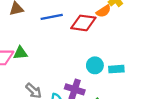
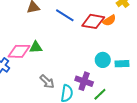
orange semicircle: (104, 11) -> (109, 20), moved
blue line: (52, 17) -> (65, 15), turned 42

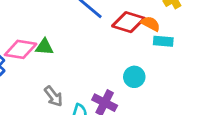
orange semicircle: (109, 20) -> (151, 24), turned -128
cyan rectangle: (122, 64) -> (163, 41), moved

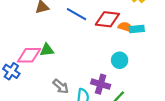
orange semicircle: (151, 24) -> (126, 27), moved

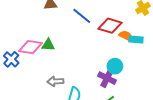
purple cross: (101, 84) -> (107, 78), moved
gray arrow: (61, 86) -> (55, 81), turned 126

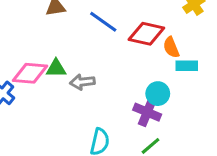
orange semicircle: (126, 36) -> (171, 47), turned -136
cyan rectangle: (136, 40) -> (187, 66), moved
gray arrow: (55, 81) -> (82, 82), moved

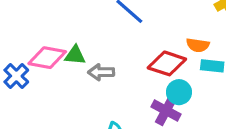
red diamond: (146, 34) -> (167, 63), moved
orange semicircle: (171, 47) -> (198, 45), turned -65

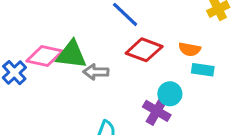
green triangle: (75, 55) -> (71, 55), size x1.5
red diamond: (167, 63) -> (144, 50), moved

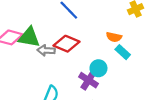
red diamond: (144, 50) -> (66, 44), moved
cyan rectangle: (203, 70) -> (123, 52), turned 32

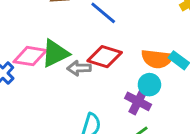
green triangle: (29, 37) -> (55, 53), turned -30
orange semicircle: (114, 37) -> (157, 59), moved, size x1.5

